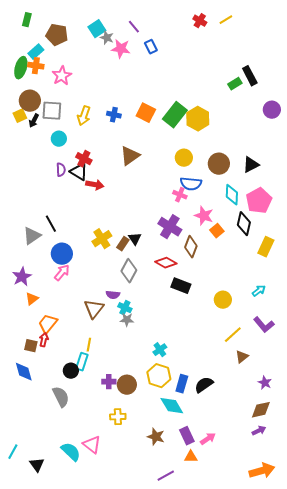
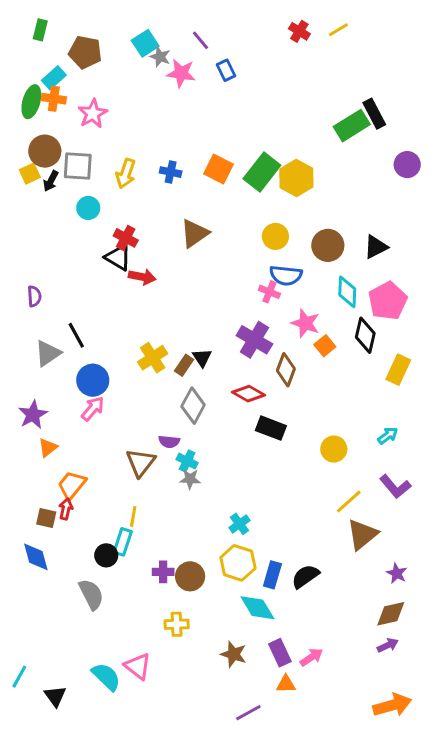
green rectangle: (235, 84) -> (352, 126), size x1.6
purple semicircle: (61, 170) -> (34, 296), moved
brown triangle: (242, 357) -> (362, 534), size x1.6

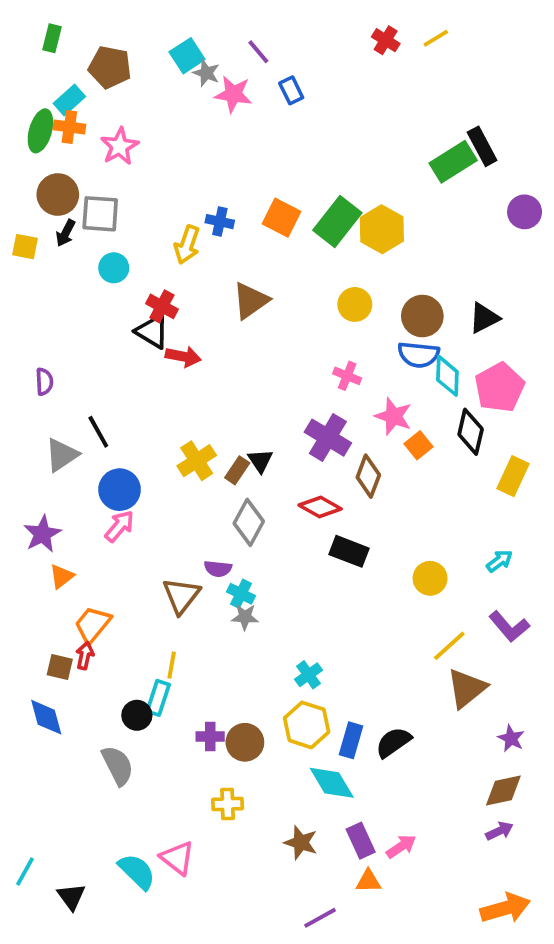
yellow square: (30, 174) -> (25, 247), moved, turned 36
yellow arrow: (126, 174) -> (187, 245), moved
blue semicircle: (286, 275) -> (418, 355), moved

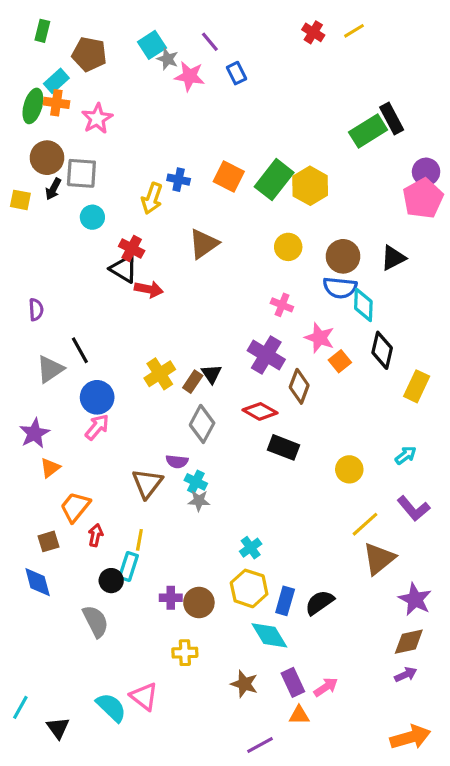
pink pentagon: (499, 387) -> (423, 198), moved
red arrow: (85, 655) -> (96, 535), moved
brown square: (60, 667) -> (49, 541), turned -30
purple star: (511, 738) -> (415, 599), size x1.5

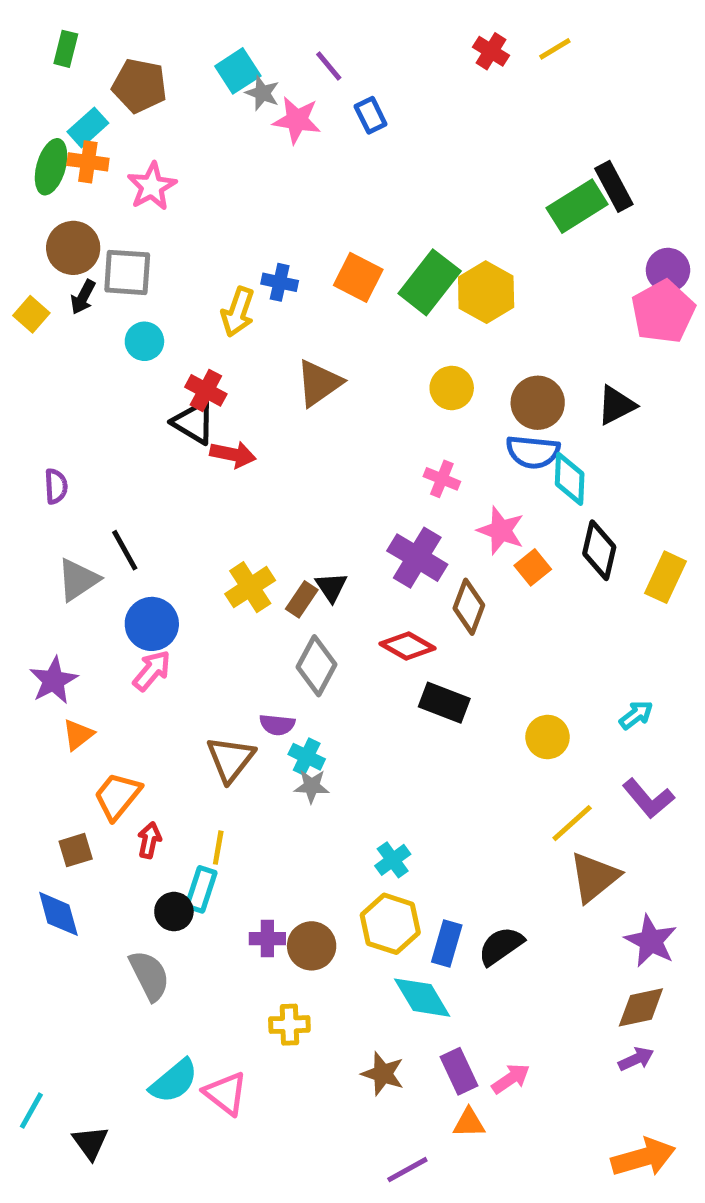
yellow square: (20, 200) -> (31, 314), turned 30
yellow rectangle: (417, 386) -> (666, 577), moved
cyan semicircle: (111, 707) -> (174, 1081), moved, turned 96

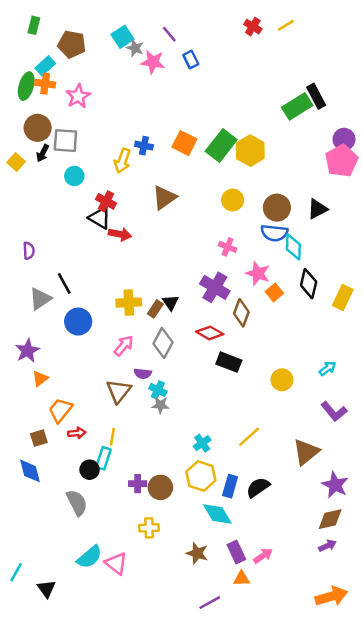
yellow cross: (250, 587) -> (129, 303), turned 30
pink arrow: (152, 671) -> (124, 346), moved
yellow line: (572, 823) -> (249, 437), moved
red arrow: (149, 840) -> (77, 433), turned 72

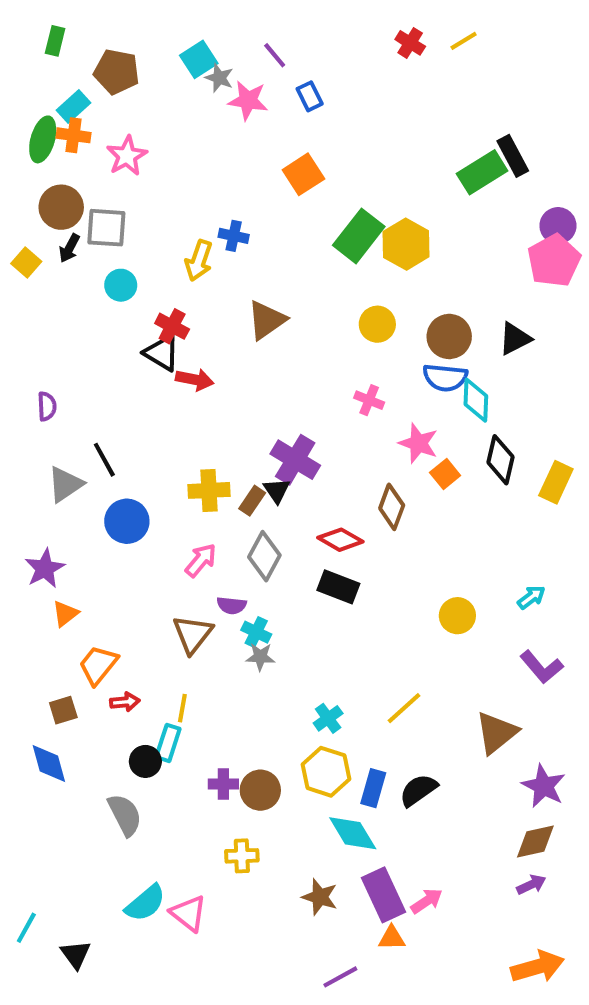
orange square: (184, 143) -> (303, 174), moved, turned 30
purple cross: (215, 287) -> (295, 460), moved
black rectangle: (229, 362) -> (338, 587), moved
purple rectangle: (236, 552) -> (383, 895), size x1.4

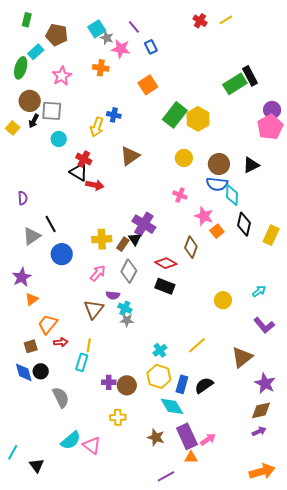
orange cross: (74, 135) -> (101, 68), moved
black circle: (145, 761) -> (41, 371), moved

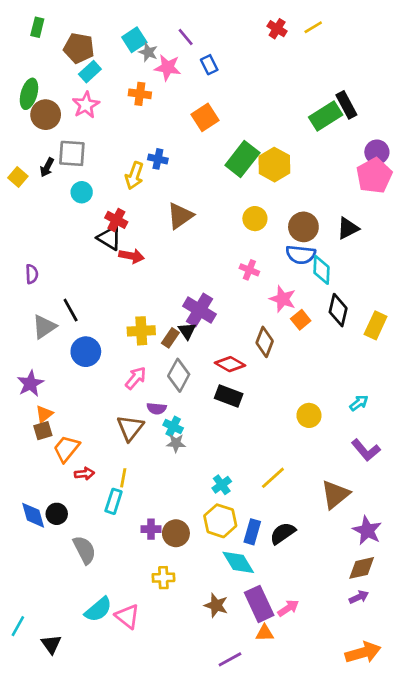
cyan rectangle: (36, 52) -> (90, 72), moved
brown circle: (30, 101) -> (46, 115), moved
brown square: (31, 346) -> (43, 431), moved

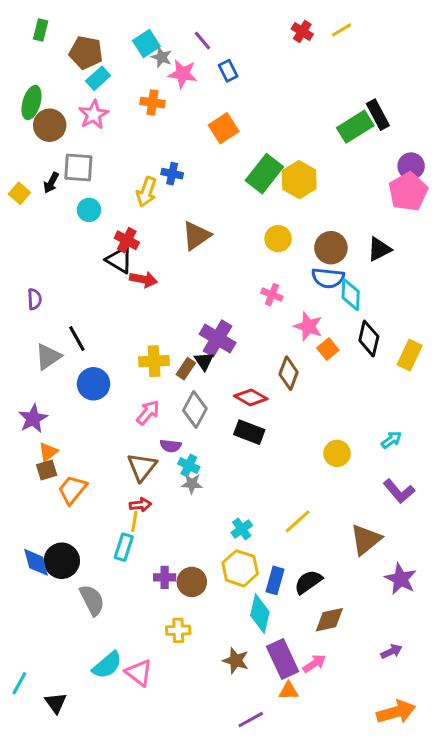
red arrow: (84, 474) -> (140, 505), moved
black circle: (57, 514) -> (62, 561), size x1.5
cyan diamond: (238, 562) -> (260, 614), turned 44
brown diamond: (362, 568) -> (329, 620), moved

